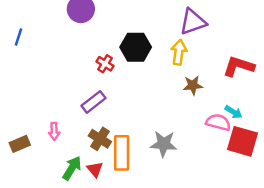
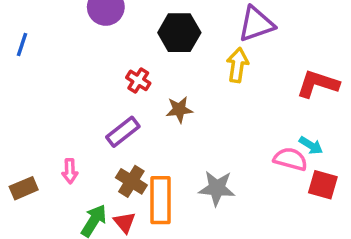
black hexagon: (136, 47) -> (179, 33), moved
brown star: (193, 85) -> (179, 110), moved
red square: (242, 141) -> (323, 185), size x0.7

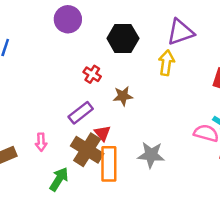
brown cross: (131, 181) -> (87, 150), size x1.4
red triangle: (125, 222) -> (102, 133), moved

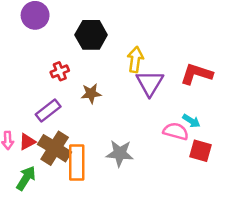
purple triangle: (180, 32) -> (150, 83), moved, turned -40
red cross: (92, 74) -> (60, 71), turned 36
red triangle: (102, 133) -> (27, 142), moved, turned 42

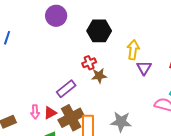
red cross: (60, 71) -> (89, 63), moved
purple triangle: (150, 83) -> (144, 68), size x0.7
brown cross: (55, 148) -> (71, 118), turned 30

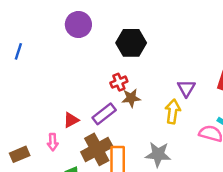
yellow arrow: (133, 50) -> (173, 111), moved
purple rectangle: (66, 89) -> (104, 114), moved
red triangle: (50, 113) -> (71, 120), moved

